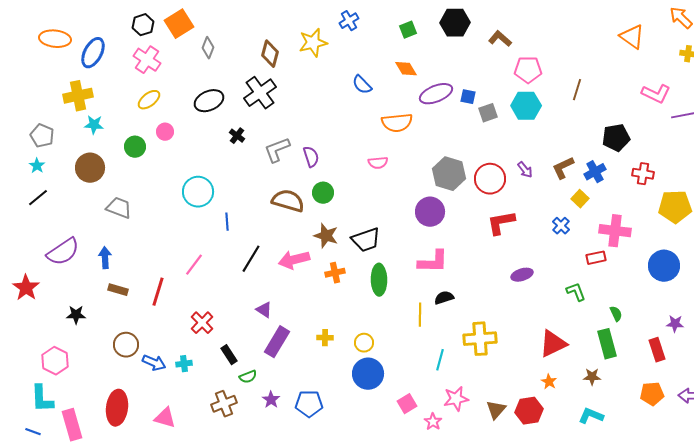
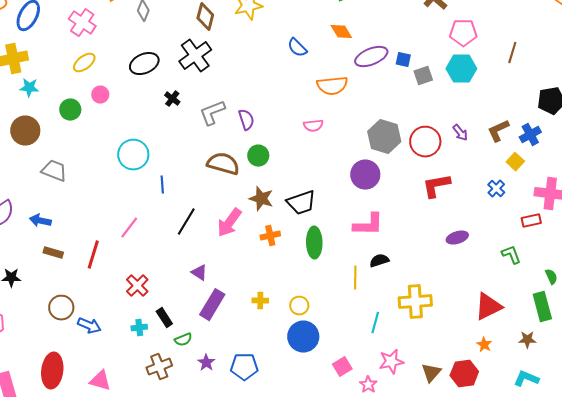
blue arrow: (105, 258) -> (40, 221), turned -75
pink arrow: (294, 260) -> (229, 223), turned -40
cyan cross: (184, 364) -> (139, 328), moved

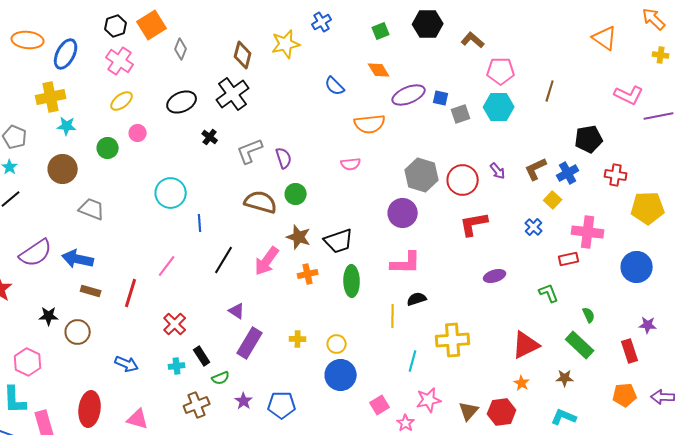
blue arrow: (40, 221) -> (78, 259), size x1.4
green rectangle: (542, 307) -> (580, 345), turned -32
brown circle: (61, 308) -> (78, 332), moved

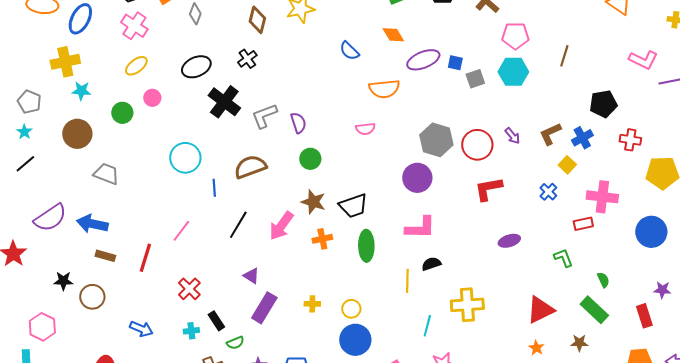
black cross: (233, 94) -> (247, 59), size x0.6
black cross: (210, 137) -> (224, 102), size x2.0
brown semicircle: (261, 202) -> (250, 167), moved, turned -36

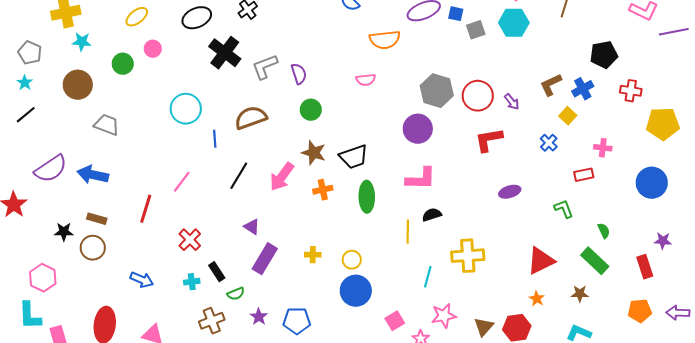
purple arrow: (512, 136) -> (512, 102), moved
pink cross: (602, 197) -> (603, 148), size x0.6
brown rectangle: (105, 256) -> (97, 219), moved

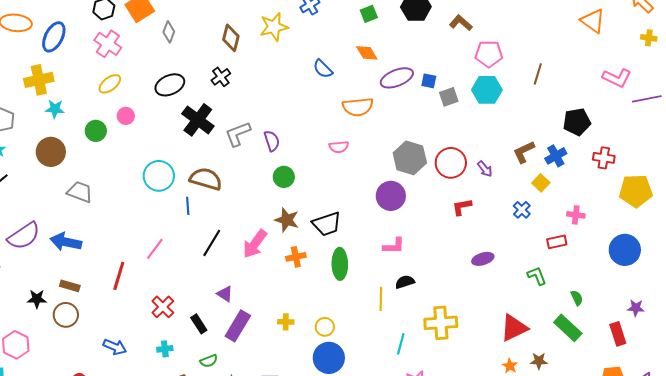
brown semicircle: (251, 118) -> (206, 179), moved, turned 36
red L-shape: (489, 140) -> (462, 207), size x0.7
pink L-shape: (421, 179) -> (394, 246), size x0.7
black rectangle: (217, 272) -> (199, 324), moved
brown star: (580, 294) -> (539, 361), moved

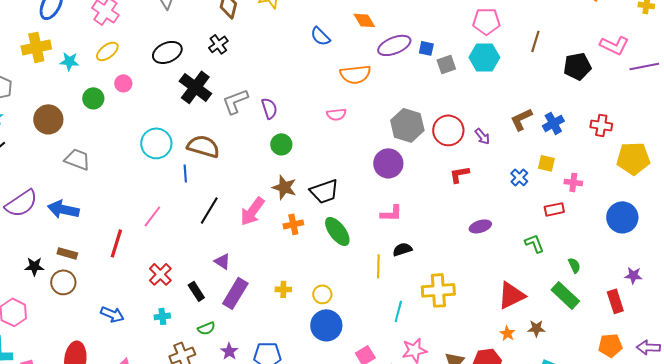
cyan star: (55, 109) -> (69, 61), moved
black pentagon: (577, 122) -> (577, 66), moved
yellow square: (541, 183) -> (546, 163), moved, turned -30
green ellipse: (340, 264) -> (337, 231), turned -36

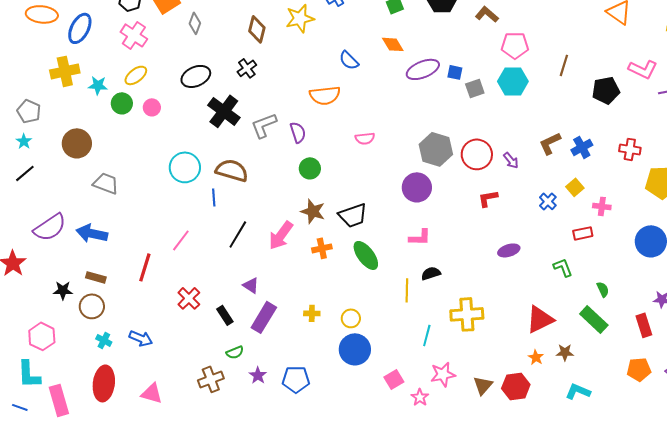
orange semicircle: (355, 74) -> (325, 95), moved
green circle: (93, 98) -> (122, 103), moved
yellow square: (546, 163) -> (575, 187), turned 36
cyan cross: (162, 316) -> (104, 340), moved, turned 35

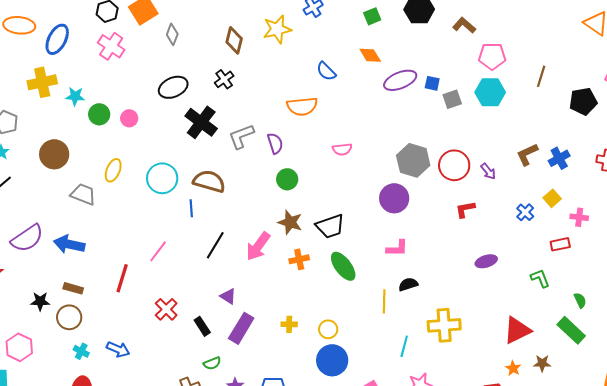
yellow ellipse: (136, 75) -> (113, 170), moved, turned -30

